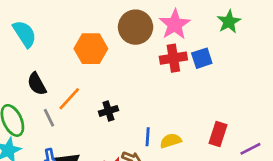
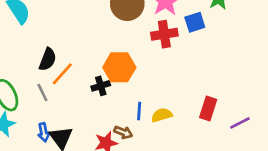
orange hexagon: (91, 49) -> (119, 67), moved
blue square: (202, 58) -> (195, 22), moved
black semicircle: (37, 84) -> (48, 59), moved, turned -130

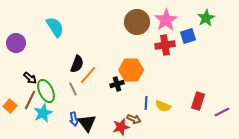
yellow semicircle: (162, 115) -> (163, 106), turned -140

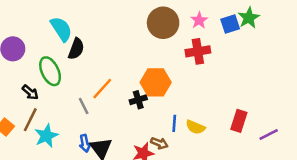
pink star: (166, 20) -> (199, 20), size x0.6
blue square: (188, 36) -> (230, 24), moved
black semicircle: (77, 64) -> (76, 49), moved
green ellipse: (46, 91) -> (50, 71), moved

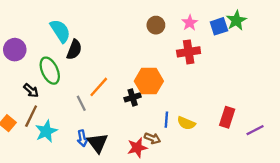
brown circle: (163, 23) -> (156, 25), size x0.6

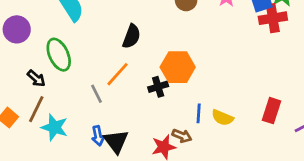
black semicircle: (74, 50) -> (131, 36), moved
red cross: (189, 52) -> (273, 18), moved
cyan star: (46, 131) -> (55, 127), turned -30

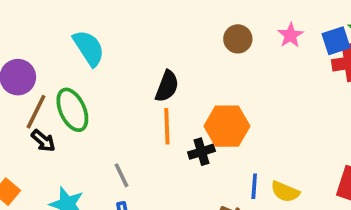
orange line: (117, 74) -> (167, 126), moved, turned -44
gray line: (96, 94) -> (121, 175), moved
brown line: (36, 109) -> (36, 112), moved

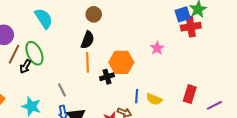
pink star: (291, 35) -> (157, 48), moved
brown circle: (238, 39) -> (94, 14), moved
black arrow: (43, 141) -> (25, 67), moved, turned 80

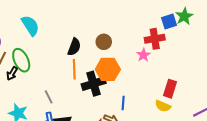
brown circle: (94, 14) -> (104, 42), moved
red cross: (191, 27) -> (155, 39), moved
black cross: (107, 77) -> (94, 84), size x1.6
red rectangle: (190, 94) -> (170, 89), moved
yellow semicircle: (154, 99) -> (163, 106), moved

